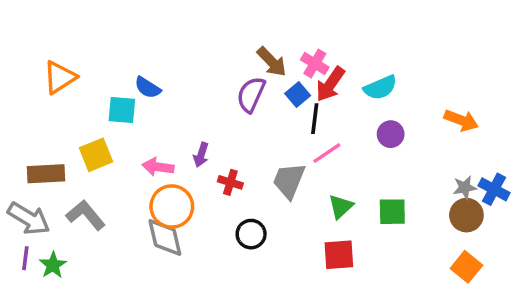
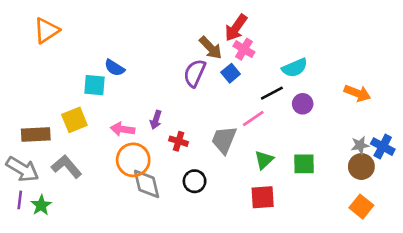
orange triangle: (60, 77) -> (46, 30), moved
red arrow: (330, 84) -> (236, 28), moved
black line: (315, 119) -> (272, 93), moved, turned 55
gray diamond: (165, 238) -> (147, 184), moved

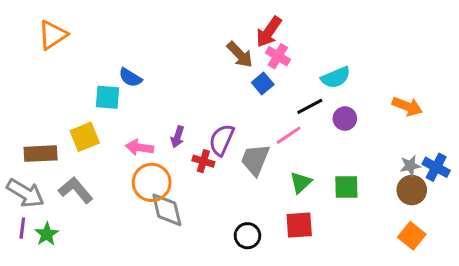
purple semicircle: (195, 73) -> (222, 140), moved
black circle: (195, 181) -> (247, 236), moved

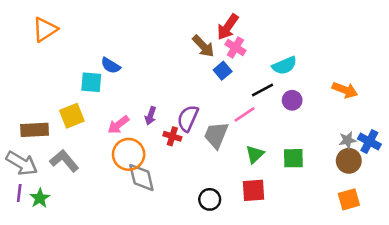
pink arrow: (139, 147) -> (118, 125), turned -45
orange square: (412, 236) -> (349, 199), turned 35

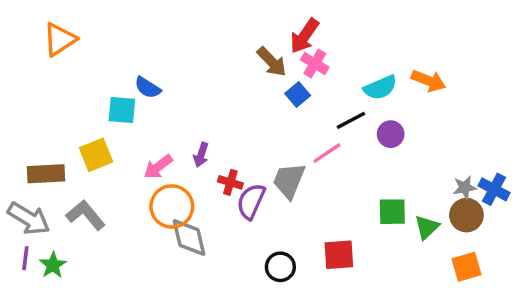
orange arrow: (345, 90) -> (429, 81), moved
purple semicircle: (188, 118) -> (251, 201), moved
green triangle: (255, 154) -> (427, 227), moved

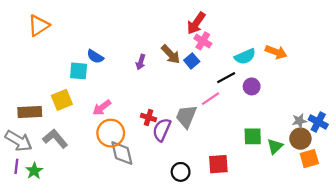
brown arrow: (272, 62) -> (171, 54), moved
purple arrow: (201, 155) -> (141, 62), moved
orange square: (466, 267) -> (309, 159), moved

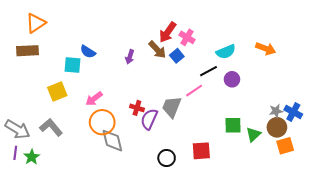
red arrow: (196, 23) -> (168, 32), moved
orange arrow: (276, 52) -> (266, 49), moved
brown rectangle: (30, 112) -> (28, 51), moved

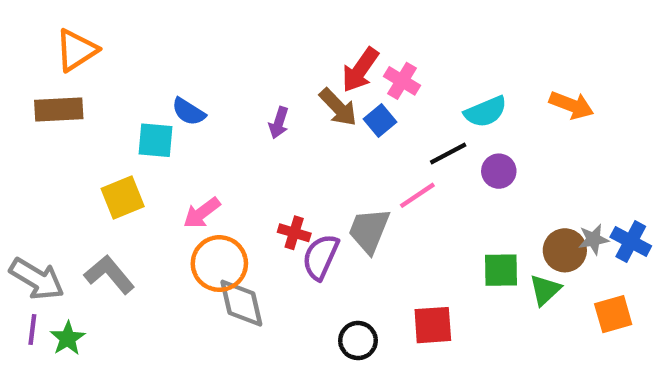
brown circle: (277, 127) -> (565, 250), moved

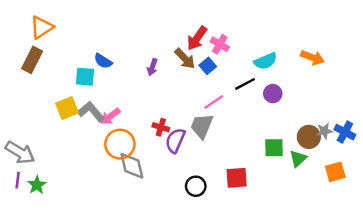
brown rectangle: (59, 109) -> (32, 60), turned -60
pink line: (417, 195) -> (214, 102), moved
gray L-shape: (109, 275) -> (91, 112), moved

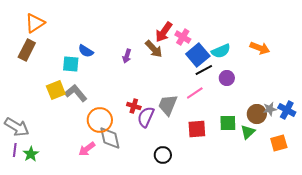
blue square: (208, 66) -> (198, 55), moved, size x1.6
pink line: (214, 102) -> (195, 93), moved
pink arrow: (110, 116) -> (87, 149), moved
red square: (237, 178) -> (197, 129), moved

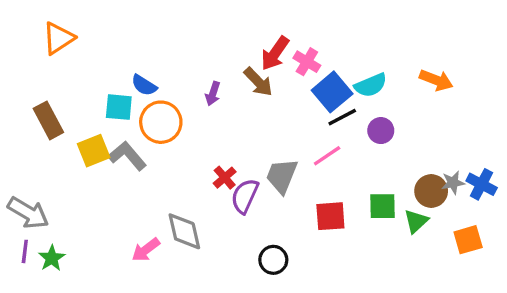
brown rectangle: (27, 50) -> (48, 120), moved, turned -55
red cross: (134, 106) -> (225, 178), turned 32
orange circle: (100, 120) -> (161, 122), moved

